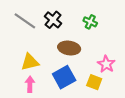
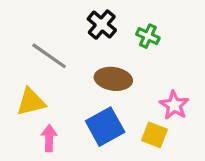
black cross: (53, 20) -> (102, 25), moved
gray line: (25, 21) -> (49, 56), moved
yellow triangle: (30, 62) -> (31, 102), moved

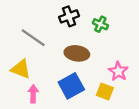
black cross: (102, 25) -> (69, 16), turned 30
yellow triangle: (31, 102) -> (21, 69), turned 35

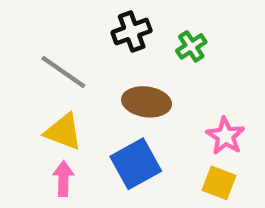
green cross: (100, 24) -> (191, 46), turned 32
yellow triangle: (21, 69) -> (63, 132), moved
yellow square: (105, 91) -> (219, 183), moved

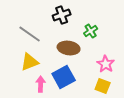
green cross: (191, 46) -> (91, 31), moved
yellow triangle: (63, 132) -> (30, 62), turned -42
pink arrow: (63, 179) -> (41, 84), moved

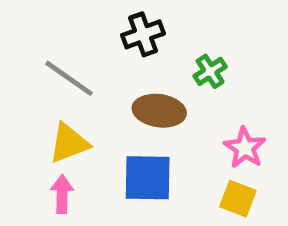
blue square: (64, 77) -> (148, 178), turned 30
pink arrow: (41, 84) -> (62, 194), moved

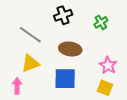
green cross: (210, 71) -> (101, 22), moved
pink arrow: (62, 194) -> (17, 86), moved

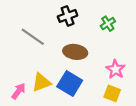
yellow triangle: (30, 63) -> (41, 82), moved
blue square: (65, 79) -> (70, 84), turned 30
pink arrow: (17, 86) -> (19, 91), turned 35

